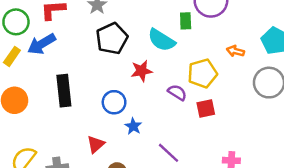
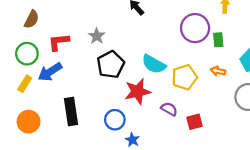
green rectangle: (186, 21) -> (218, 40), moved
red star: (142, 71) -> (138, 92), size x1.4
yellow pentagon: (202, 73) -> (184, 77), moved

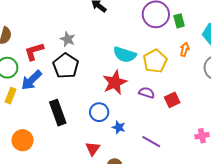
black pentagon: (111, 65) -> (66, 66), moved
orange arrow: (218, 71) -> (185, 49), turned 104
orange circle: (29, 122) -> (23, 140), moved

